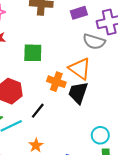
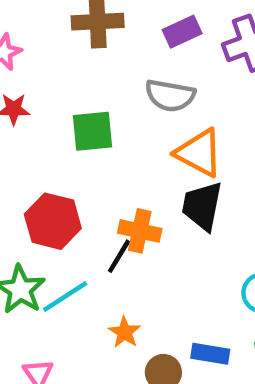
gray semicircle: (94, 42) -> (170, 96), moved
orange cross: (56, 82) -> (140, 231), moved

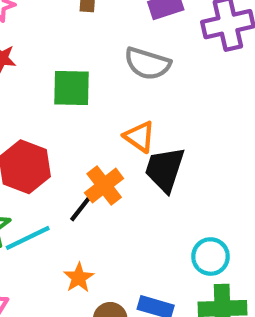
orange triangle: (199, 153) -> (140, 137), moved, size x0.7
orange cross: (140, 231) -> (104, 186), turned 33

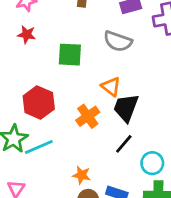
black line: (82, 207) -> (124, 144), moved
orange star: (79, 278) -> (82, 175), moved, turned -30

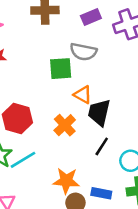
green square: (70, 55) -> (61, 69), moved
orange star: (82, 175) -> (66, 181), size x1.5

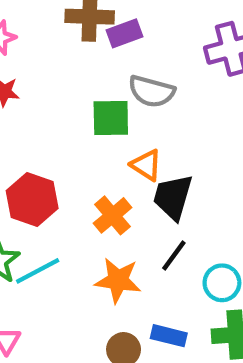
purple rectangle: (91, 17) -> (125, 33), moved
orange star: (66, 181) -> (118, 280), moved

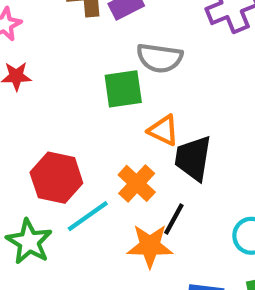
black line: (174, 256) -> (174, 219), moved
cyan line: (38, 271) -> (88, 216), moved

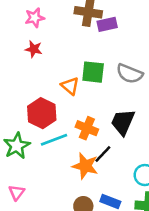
gray semicircle: (160, 58) -> (129, 74), moved
orange triangle: (163, 130) -> (70, 86), moved
orange cross: (137, 183) -> (87, 128), turned -35

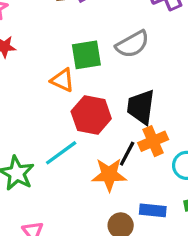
gray semicircle: (129, 74) -> (132, 44), turned -36
red hexagon: (42, 113) -> (91, 115), moved
orange cross: (87, 128) -> (153, 141), moved, turned -30

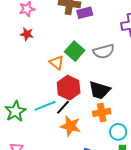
green square: (86, 55) -> (75, 51), turned 36
black trapezoid: (141, 107) -> (99, 90), turned -95
black line: (127, 154) -> (63, 107), moved

